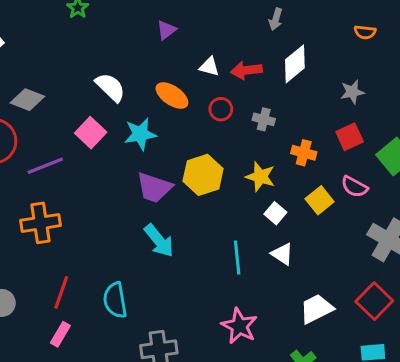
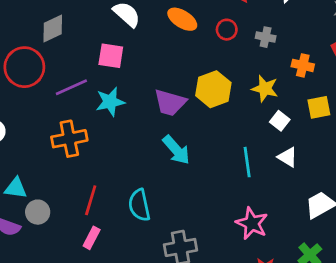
gray diamond: (27, 100) -> (53, 29), turned -44
pink square: (91, 133) -> (111, 56), turned -32
cyan star: (140, 134) -> (110, 102), moved
yellow square: (320, 200) -> (319, 107), turned 30

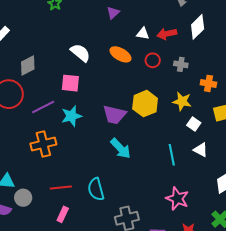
red line: (91, 200) -> (61, 187), turned 70

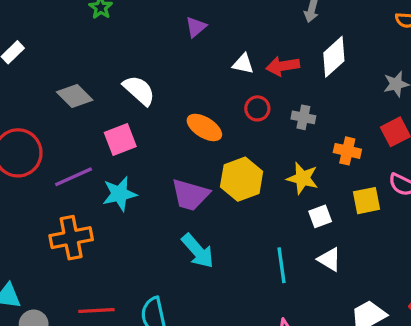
orange ellipse: (120, 54) -> (204, 127), moved
gray diamond: (28, 65) -> (75, 96), moved, turned 70
pink square: (70, 83) -> (120, 139), turned -30
white square: (194, 124) -> (320, 216), turned 32

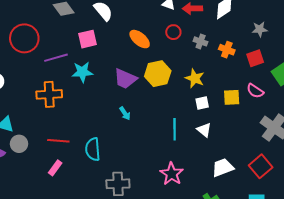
orange cross: (347, 151) -> (227, 50), moved
cyan arrow: (198, 251) -> (125, 113), size x0.6

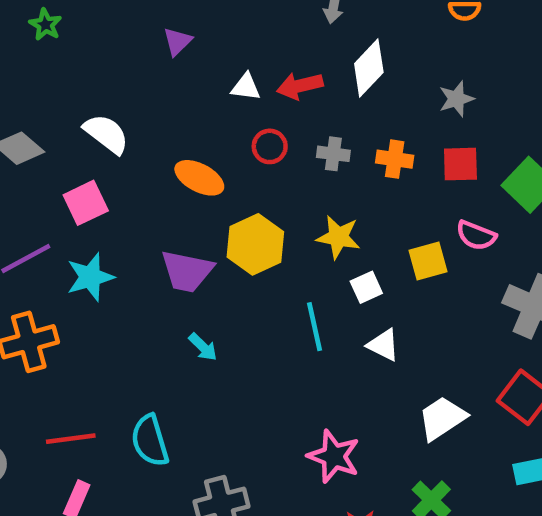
red square: (255, 58) -> (460, 164), turned 30
cyan line: (175, 129) -> (315, 327), moved

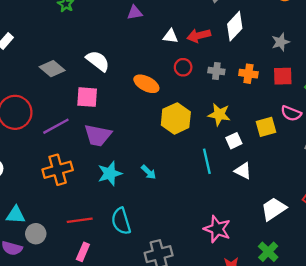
purple triangle: (177, 41) -> (135, 13), turned 35
pink square: (86, 203) -> (87, 97), turned 30
purple trapezoid: (187, 271) -> (98, 135), moved
cyan star: (90, 277) -> (110, 173), moved

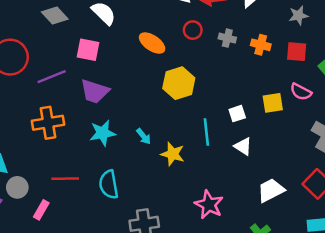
yellow star: (219, 114) -> (173, 154), moved
pink rectangle: (83, 252) -> (41, 210), moved

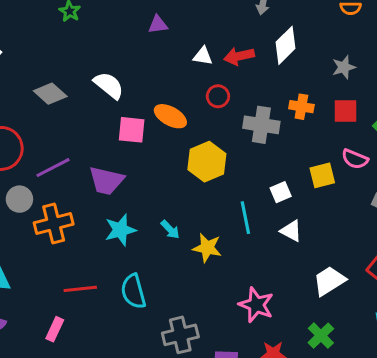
gray cross: (227, 38) -> (261, 125), moved, size x1.6
pink square: (88, 50) -> (132, 130), moved
gray circle: (17, 187) -> (19, 199), moved

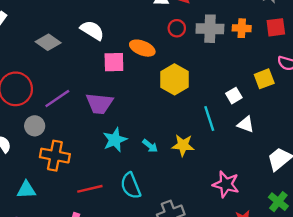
gray cross: (261, 125) -> (210, 29), moved
orange cross: (54, 223) -> (55, 156), moved, turned 32
cyan arrow: (170, 230) -> (150, 146), moved

